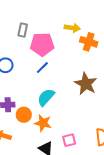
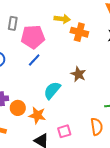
brown star: (86, 84) -> (78, 74), size x0.7
cyan semicircle: (46, 97) -> (52, 90), moved

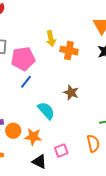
yellow arrow: (62, 19) -> (51, 39), turned 77
cyan semicircle: (52, 90) -> (46, 111), turned 102

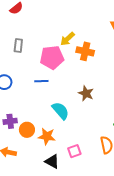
yellow arrow: (51, 39) -> (68, 39), turned 56
pink pentagon: (23, 59) -> (52, 57), moved
blue line: (26, 82) -> (41, 81), turned 48

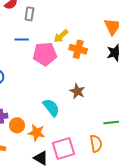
gray rectangle: (18, 45) -> (29, 14), moved
blue line: (41, 81) -> (22, 39), moved
pink square: (74, 151) -> (64, 148), size x1.6

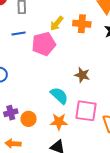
orange cross: (78, 49) -> (82, 24), moved
orange star: (37, 133) -> (59, 122), moved
pink square: (64, 148) -> (86, 111), moved, turned 35

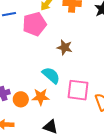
brown star: (82, 75) -> (65, 47), moved
orange star: (59, 122) -> (41, 97), moved

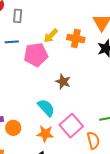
pink square: (78, 90) -> (71, 126), turned 35
orange star: (41, 97) -> (45, 134), moved

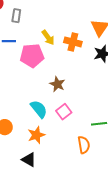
yellow arrow: (51, 36) -> (48, 38), turned -84
pink square: (71, 126) -> (64, 112), moved, size x0.7
orange star: (45, 134) -> (36, 135), turned -30

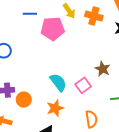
brown star: (57, 84) -> (103, 69), moved
orange semicircle: (84, 145) -> (91, 119), moved

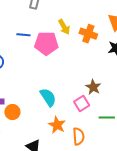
blue line: (30, 14) -> (23, 35), moved
pink square: (83, 85) -> (82, 103), moved
orange star: (55, 108) -> (57, 125), moved, turned -30

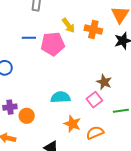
cyan semicircle: (48, 97) -> (60, 97), turned -54
orange semicircle: (79, 136) -> (95, 133), turned -102

